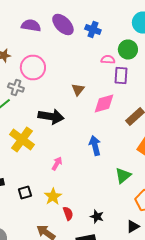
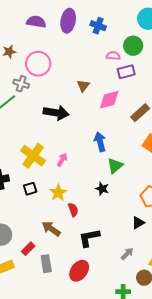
purple ellipse: (63, 24) -> (68, 21), turned 55
purple rectangle: (121, 76) -> (126, 72), turned 72
yellow cross: (22, 140) -> (33, 156), moved
green triangle: (123, 176) -> (115, 166), moved
black star: (97, 216) -> (102, 189), moved

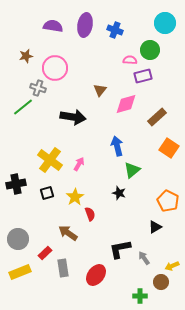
black L-shape: (89, 238) -> (120, 249), moved
gray arrow: (127, 254) -> (144, 258), turned -80

